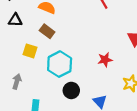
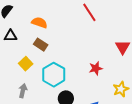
yellow square: (30, 51) -> (26, 64), turned 32
gray arrow: (17, 82) -> (23, 91), moved

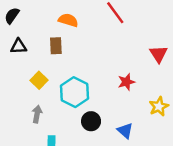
orange semicircle: (39, 23) -> (68, 20), moved
brown rectangle: (41, 45) -> (56, 46), moved, turned 56

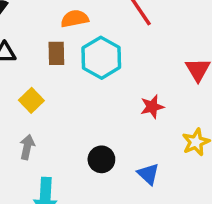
orange semicircle: (68, 20) -> (75, 19), turned -30
cyan hexagon: (75, 92) -> (101, 58), moved

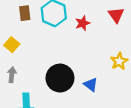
red star: (152, 107) -> (83, 23), moved
black circle: (101, 159) -> (60, 78), size x1.6

